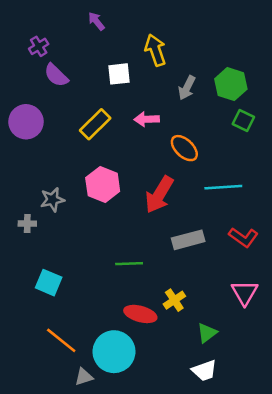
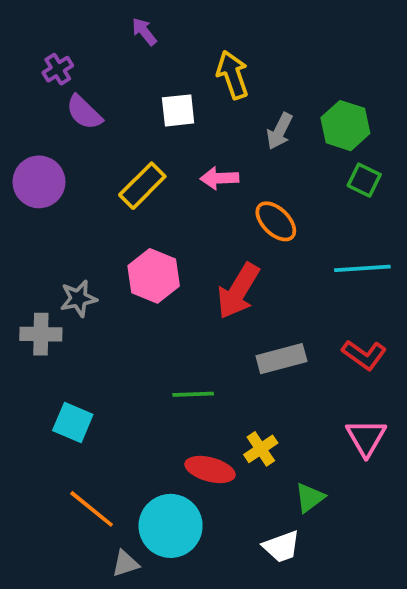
cyan line: (223, 187) -> (362, 268), moved
gray cross: (27, 224) -> (41, 334), size x1.5
white trapezoid: (204, 371) -> (281, 547), moved

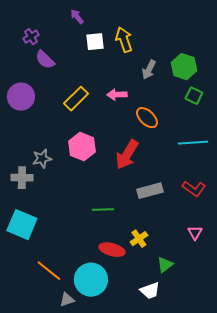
white square: (178, 110) -> (95, 42), moved
cyan square: (73, 423) -> (22, 225), moved, size x1.4
pink triangle: (366, 438) -> (195, 233), size x0.7

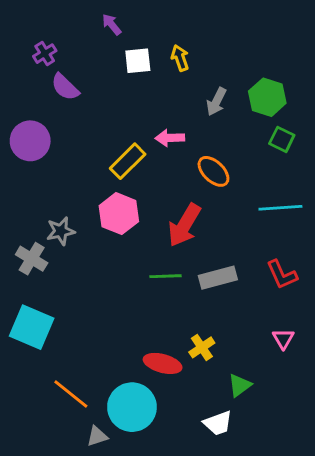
yellow arrow: (124, 40) -> (180, 58), size x0.7
yellow rectangle: (76, 99) -> (128, 161), moved
gray cross: (22, 178) -> (32, 259), turned 30
red L-shape: (194, 189) -> (282, 275), turned 30
green line: (103, 210) -> (165, 276), moved

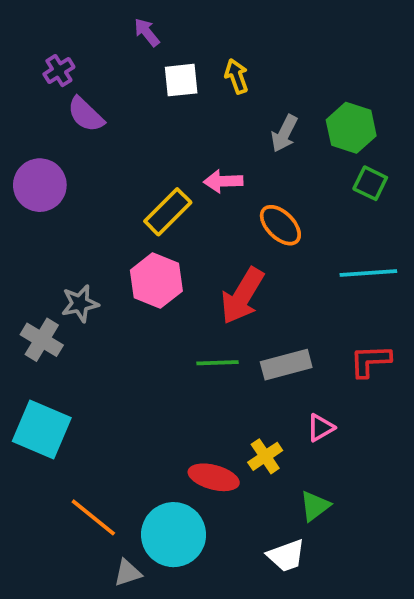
red L-shape: (282, 275) -> (370, 361), turned 112
pink triangle: (283, 339) -> (321, 428), moved, turned 30

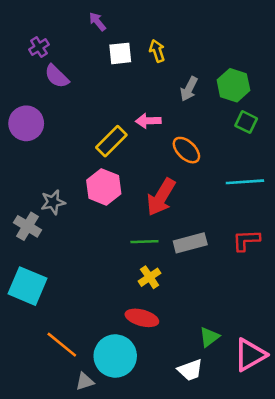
pink triangle: (321, 428) -> (250, 355), moved, size x1.8
yellow cross: (265, 456) -> (150, 277), moved

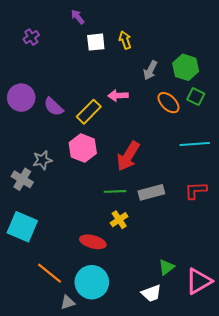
purple semicircle: (57, 76) -> (53, 107), moved
orange ellipse: (186, 150) -> (168, 103), moved
red ellipse: (142, 318) -> (93, 242), moved

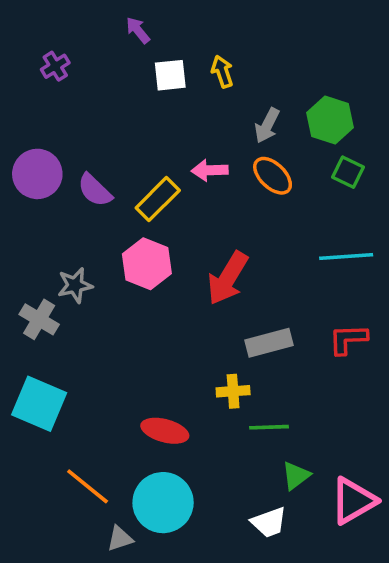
orange ellipse: (168, 103) -> (273, 176), moved
green line: (115, 191) -> (269, 427), moved
yellow cross: (119, 220) -> (233, 391), moved, turned 30

